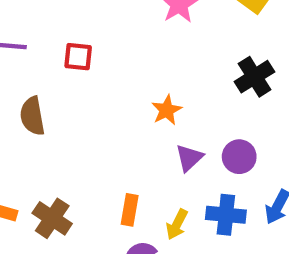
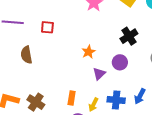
purple circle: (239, 157) -> (120, 62), moved

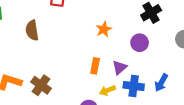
purple triangle: (99, 74) -> (120, 67), moved
orange rectangle: (72, 98) -> (95, 66), moved
yellow arrow: (93, 105) -> (107, 90), turned 40

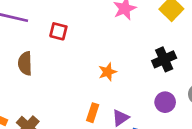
purple circle: (140, 43) -> (165, 102), moved

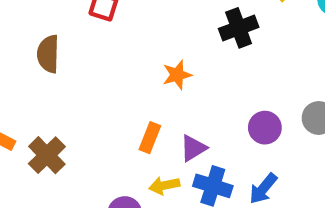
black cross: (164, 59) -> (239, 28), moved

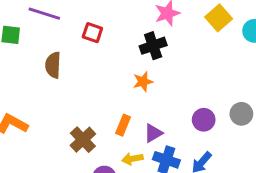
black cross: (239, 28) -> (153, 46), moved
brown cross: (47, 155) -> (83, 140), moved

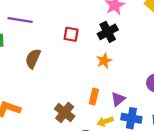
red square: (92, 33) -> (71, 34), moved
brown semicircle: (53, 65) -> (33, 59), turned 30

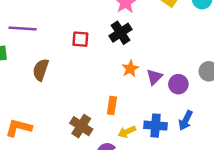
orange star: (104, 61) -> (130, 69), moved
purple triangle: (118, 99) -> (154, 77), moved

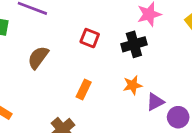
orange rectangle: (112, 106) -> (84, 90), moved

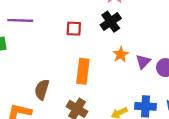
brown semicircle: (38, 58) -> (42, 90), moved
orange rectangle: (84, 90) -> (83, 71), size x1.5

